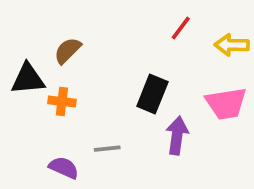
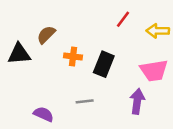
orange cross: (62, 102) -> (73, 56), moved
purple arrow: (177, 136) -> (137, 101), moved
gray line: (107, 149) -> (85, 101), moved

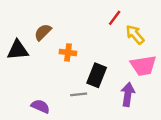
yellow arrow: (158, 31) -> (135, 35), moved, turned 48
black rectangle: (104, 64) -> (97, 75), moved

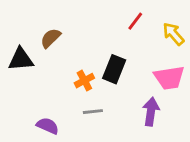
yellow arrow: (135, 35) -> (173, 34), moved
orange cross: (68, 52) -> (84, 81), moved, turned -35
black rectangle: (97, 75) -> (114, 69), moved

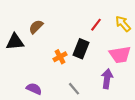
red line: (135, 21) -> (96, 25), moved
gray line: (93, 112) -> (74, 89), moved, turned 56

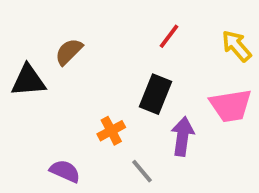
red line: (96, 25) -> (169, 36), moved
orange cross: (60, 57) -> (111, 131), moved
purple arrow: (107, 79) -> (182, 136), moved

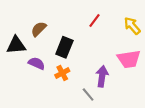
black rectangle: (156, 94) -> (64, 47), moved
purple semicircle: (65, 171) -> (37, 63), moved
gray line: (142, 171) -> (88, 95), moved

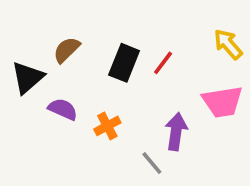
red line: (95, 20) -> (163, 63), moved
black triangle: (16, 45) -> (28, 78), turned -36
black rectangle: (64, 47) -> (124, 63), moved

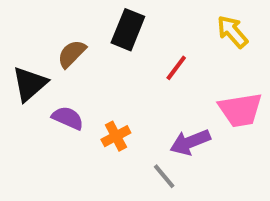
yellow arrow: (228, 44) -> (232, 32), moved
black rectangle: (124, 63) -> (128, 30), moved
purple arrow: (176, 131) -> (190, 142), turned -120

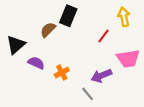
yellow arrow: (232, 32) -> (124, 17), turned 30
brown semicircle: (72, 54) -> (48, 30), moved
red line: (176, 68) -> (104, 36), moved

